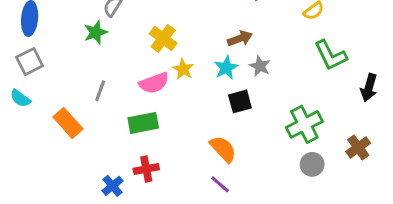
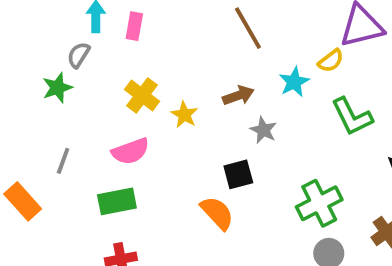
cyan star: (226, 68) -> (294, 82), moved
yellow star: (183, 69) -> (184, 115), moved
orange semicircle: (223, 149) -> (217, 213), moved

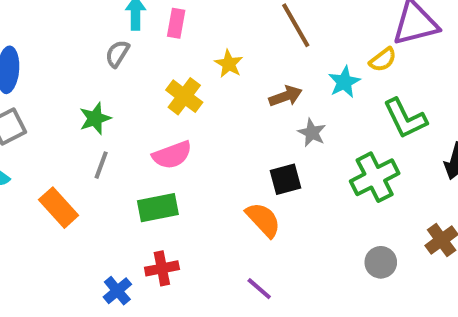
green star: (57, 88) -> (95, 118), moved
yellow star: (184, 115) -> (229, 64), moved
green cross: (319, 203) -> (375, 177), moved

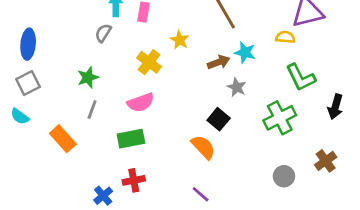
yellow semicircle: (383, 60) -> (285, 37), turned -138
cyan star: (344, 82) -> (245, 52), moved, turned -30
black square: (286, 179) -> (219, 119), turned -35

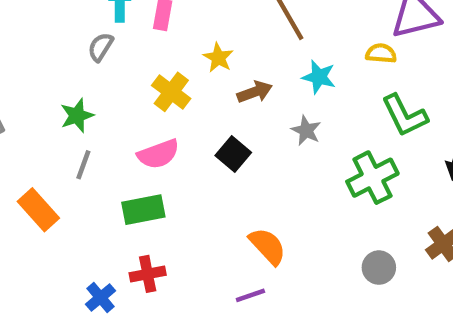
brown arrow: (219, 62) -> (255, 92), moved
black square: (219, 119) -> (233, 154), moved
orange semicircle: (203, 147) -> (268, 246), moved
purple line: (201, 194) -> (250, 295), turned -60

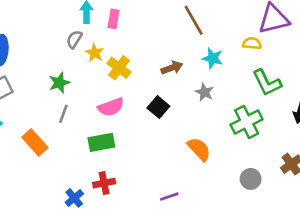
yellow star: (218, 58) -> (95, 53), moved
orange semicircle: (268, 246) -> (199, 149), moved

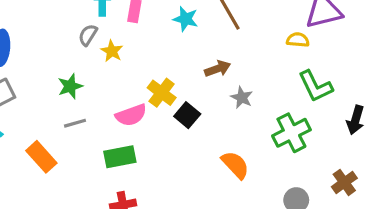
cyan star: (213, 58) -> (186, 19), moved
yellow cross: (119, 68) -> (162, 93), moved
brown arrow: (172, 68) -> (218, 69), moved
gray line: (63, 114) -> (75, 123), turned 54

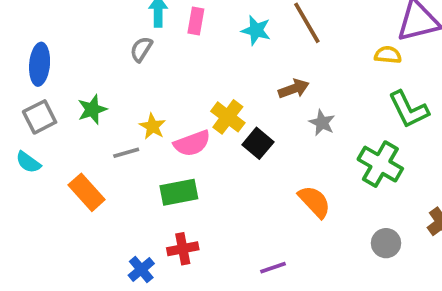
yellow star: (112, 51) -> (153, 126), moved
green star: (70, 86) -> (92, 109), moved
green cross: (291, 133) -> (380, 164), turned -33

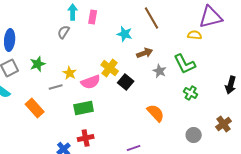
cyan star: (256, 30) -> (125, 34), moved
green L-shape: (409, 109) -> (185, 64), moved
green cross: (380, 164) -> (191, 93), size x0.6

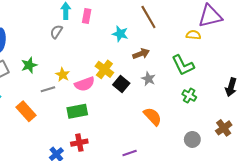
gray star: (160, 71) -> (148, 79), moved

